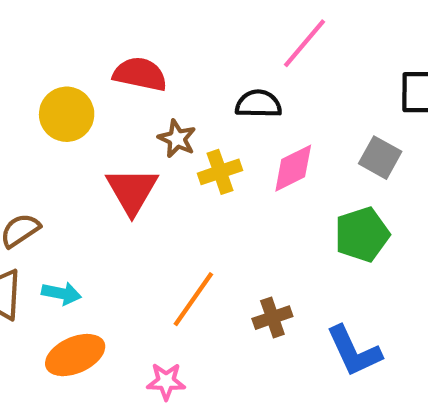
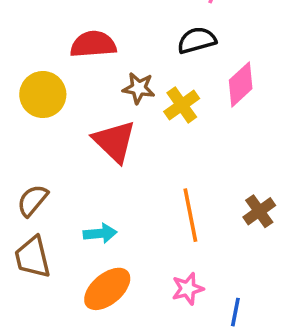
cyan arrow: (61, 293) -> (100, 233), moved
orange line: (193, 299) -> (190, 215), turned -30

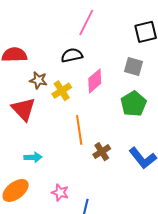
orange line: (190, 215) -> (79, 130), moved
cyan arrow: (100, 233) -> (33, 157), moved
pink star: (188, 289) -> (60, 193), turned 30

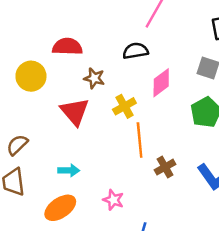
yellow cross: (62, 91) -> (124, 106), moved
cyan arrow: (33, 157) -> (69, 170), moved
pink star: (60, 193) -> (113, 200), moved

